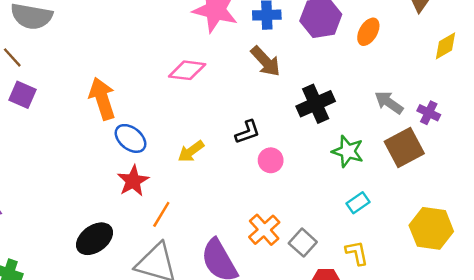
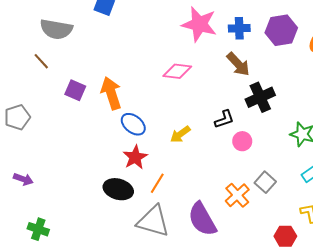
purple square: (23, 95) -> (75, 90), moved
black cross: (316, 104) -> (260, 97), moved
black ellipse: (95, 239) -> (118, 189), moved, turned 52
gray square: (303, 243) -> (265, 182), moved

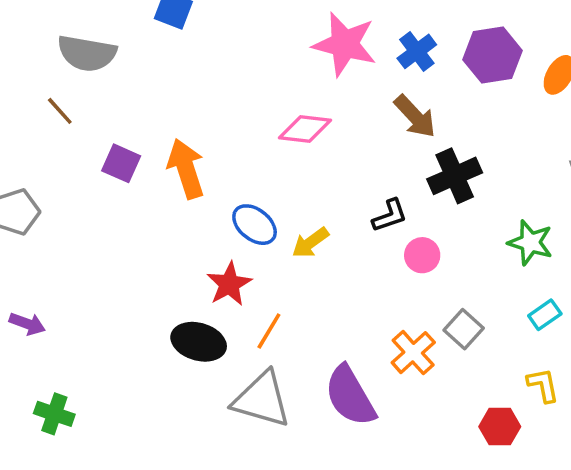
blue cross: (239, 28) -> (417, 51), turned -35
blue ellipse: (133, 124) -> (255, 225), moved

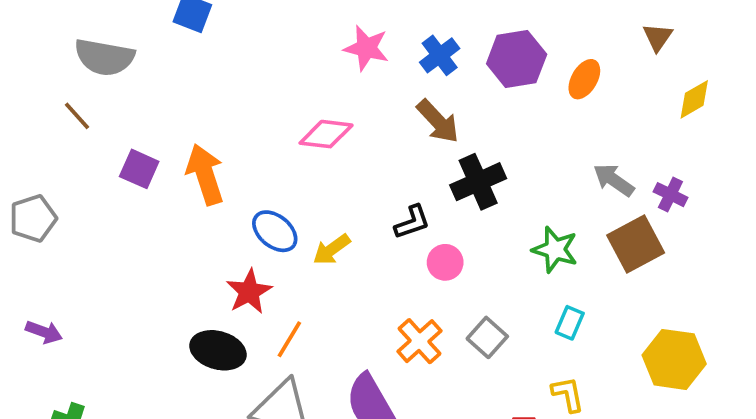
pink star: (345, 44) -> (366, 48), size x0.7
cyan rectangle: (545, 315) -> (570, 323), turned -32
orange cross: (413, 353) -> (419, 341), moved

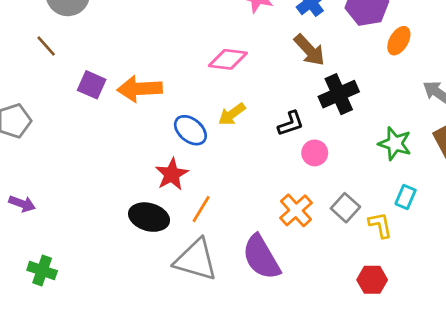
orange ellipse: (584, 79) -> (399, 41), moved
orange arrow: (205, 174) -> (140, 89), turned -75
yellow arrow: (332, 250) -> (232, 114), moved
yellow L-shape: (568, 394) -> (380, 225), moved

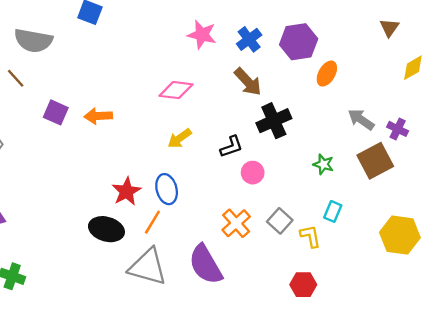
orange arrow: (140, 89) -> (98, 116), size x0.7
blue ellipse: (190, 130) -> (167, 189), moved, turned 36
green star: (395, 144) -> (323, 164), size x0.7

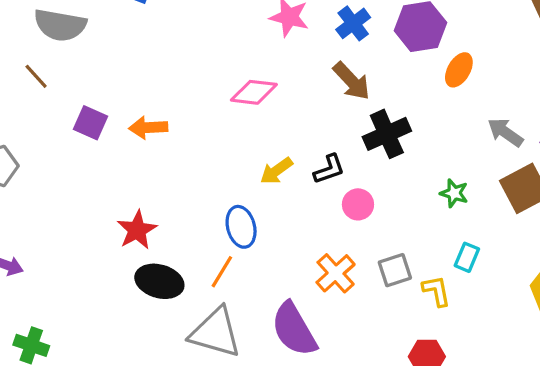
yellow arrow: (180, 138) -> (276, 171), moved
red star: (126, 191) -> (137, 230), moved
gray square: (280, 221) -> (395, 270), turned 30

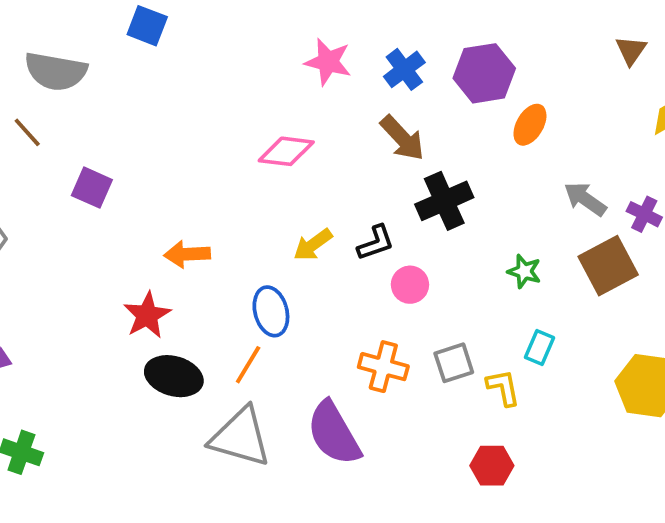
orange arrow: (148, 128) -> (187, 254), moved
orange cross: (336, 273) -> (383, 367), turned -33

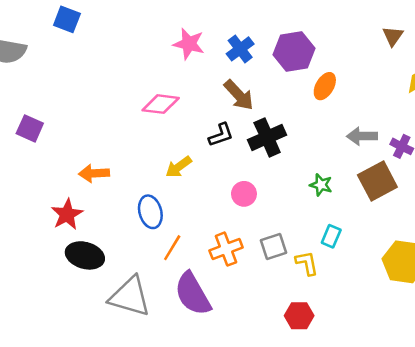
gray arrow: (585, 199) -> (362, 136), turned -36
black L-shape: (376, 243) -> (221, 135), moved
orange line: (248, 365) -> (172, 248), moved
orange cross: (383, 367) -> (226, 249), turned -36

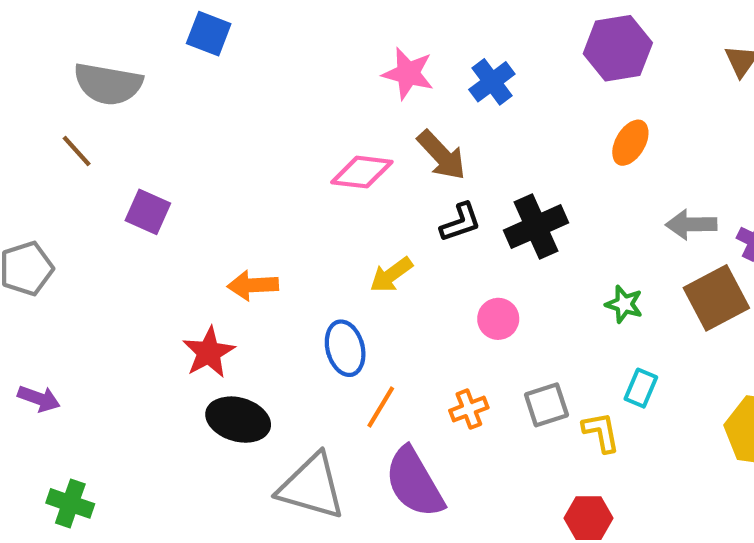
purple hexagon: (294, 51) -> (618, 48), moved
brown arrow: (239, 95) -> (442, 155), moved
orange cross: (226, 249) -> (469, 409), size x0.7

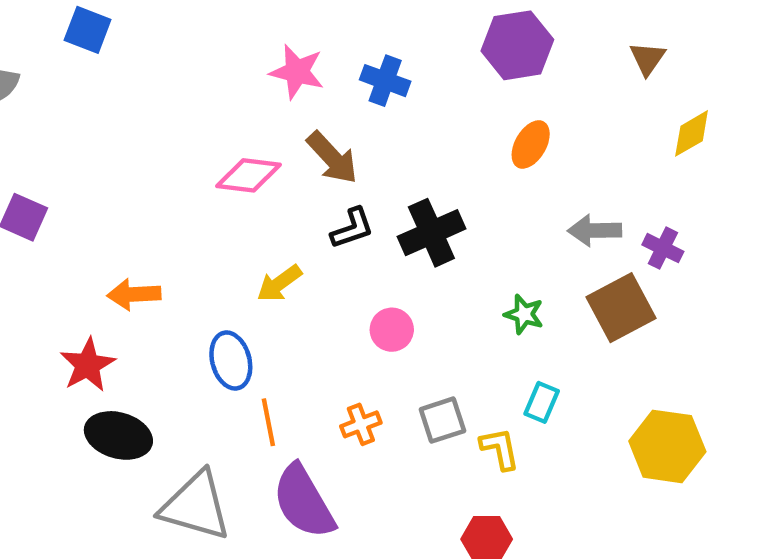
blue cross: (492, 82) -> (385, 81), turned -33
orange line: (381, 407) -> (268, 422), turned -42

